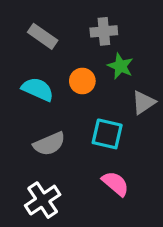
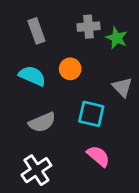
gray rectangle: (43, 36) -> (36, 31), turned 35
green star: (120, 66) -> (117, 38), moved
gray triangle: (144, 102) -> (122, 87), turned -40

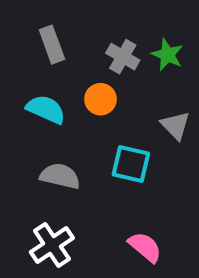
gray cross: (88, 27) -> (123, 57), moved, turned 35
gray semicircle: (42, 122) -> (60, 176), turned -144
pink semicircle: (98, 156) -> (145, 247), moved

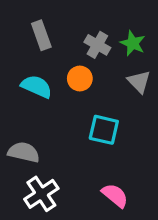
gray triangle: (175, 126) -> (139, 82), moved
gray semicircle: (60, 176) -> (24, 152), moved

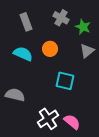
gray cross: (97, 45) -> (61, 18), moved
gray triangle: (139, 82) -> (87, 51), turned 35
white cross: (41, 194) -> (48, 119), moved

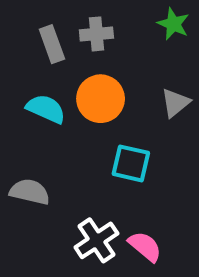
gray cross: (61, 18) -> (96, 34), moved, turned -35
green star: (83, 27) -> (173, 24), moved
orange circle: (50, 49) -> (101, 99), size x1.5

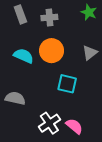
gray rectangle: (52, 44) -> (20, 14), moved

